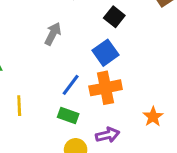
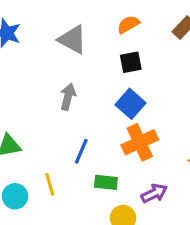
black square: (114, 17) -> (131, 62), turned -36
blue line: (71, 85) -> (81, 151), moved

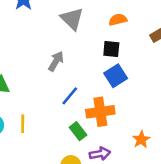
blue square: (131, 104) -> (116, 76), moved
blue line: (81, 151) -> (70, 96), moved
green rectangle: (106, 182) -> (78, 131), moved, turned 30

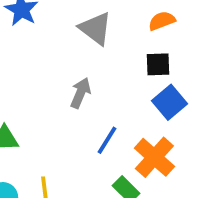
orange cross: (100, 112) -> (154, 157), turned -32

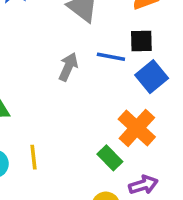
blue line: (107, 140) -> (111, 57), moved, turned 68

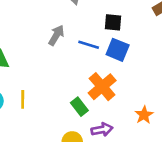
blue line: (111, 57) -> (89, 45), moved
blue square: (152, 77) -> (118, 50), turned -35

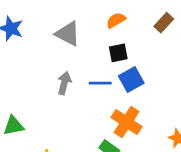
blue square: (118, 50) -> (131, 80), turned -35

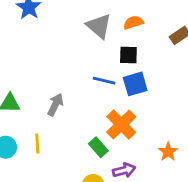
gray triangle: (68, 34) -> (99, 26), moved
gray arrow: (64, 83) -> (55, 105), moved

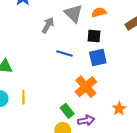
blue line: (104, 81) -> (65, 54), moved
gray arrow: (55, 105) -> (48, 25), moved
green rectangle: (98, 147) -> (67, 111), moved

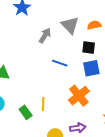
yellow line: (23, 97) -> (43, 104), moved
green rectangle: (67, 111) -> (26, 112), moved

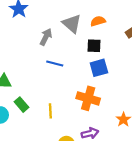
blue line: (60, 63) -> (55, 64), moved
orange cross: (79, 96) -> (88, 98), turned -30
green rectangle: (26, 112) -> (22, 105), moved

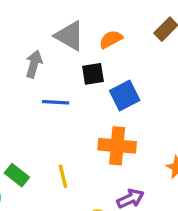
orange semicircle: (98, 21) -> (111, 39), moved
black square: (94, 46) -> (93, 74), moved

